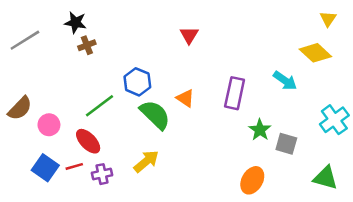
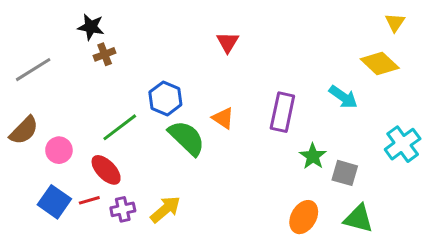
gray line: (25, 40) -> (33, 70), moved
yellow arrow: (146, 161) -> (165, 209), moved
green triangle: (325, 178) -> (358, 219), moved

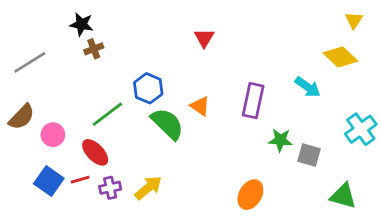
green star: (313, 156) -> (280, 140), turned -30
orange ellipse: (304, 217) -> (250, 195), moved
green triangle: (358, 219) -> (343, 196), moved

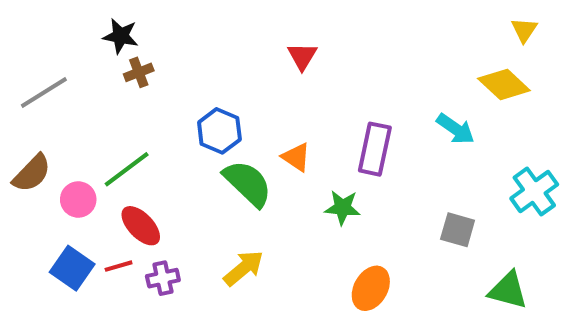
green line: (107, 114) -> (127, 169), moved
green star: (280, 140) -> (343, 208), moved
yellow arrow: (148, 188) -> (244, 268), moved

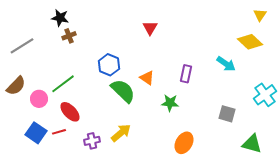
purple rectangle: (375, 149) -> (186, 74), size x0.7
purple cross: (163, 278) -> (92, 141), moved

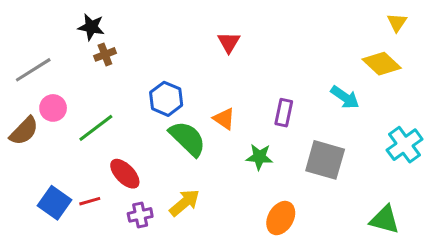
pink circle: (39, 99) -> (53, 108), moved
red ellipse: (70, 112) -> (125, 174), moved
gray square: (227, 114) -> (325, 160), moved, size x1.5

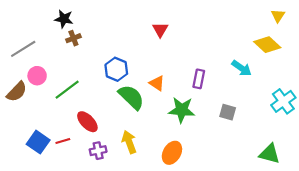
green star: (259, 157) -> (182, 110), size x1.4
gray square: (325, 160) -> (228, 112), size x0.6
yellow arrow: (184, 203) -> (129, 142), turned -70
orange ellipse: (281, 218) -> (172, 153), moved

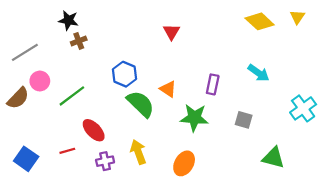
yellow diamond: (267, 45) -> (260, 21), moved
blue square: (38, 142) -> (26, 159), moved
green triangle: (269, 154) -> (273, 158), moved

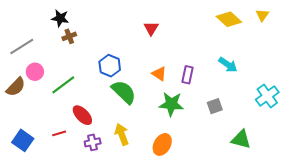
orange triangle: (168, 89) -> (159, 74), moved
gray square: (244, 120) -> (215, 106), turned -35

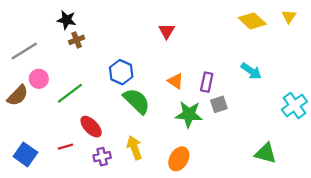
gray square: (215, 106) -> (219, 104), moved

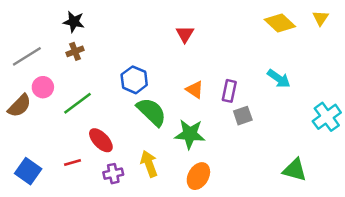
brown cross: (77, 40) -> (75, 51), moved
green star: (189, 114) -> (190, 134), moved

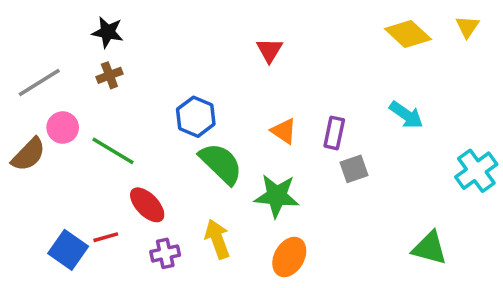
green line: (77, 103) -> (113, 151), turned 68
blue square: (28, 171) -> (68, 250), moved

